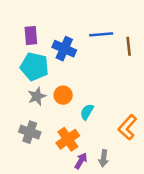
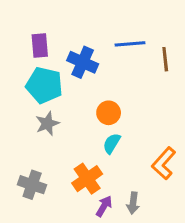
orange circle: (63, 95) -> (109, 113), moved
gray cross: (30, 132) -> (32, 185), moved

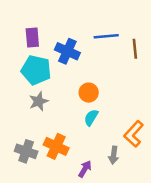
orange cross: (87, 179) -> (56, 146), moved, turned -30
gray arrow: (133, 203) -> (114, 155), moved

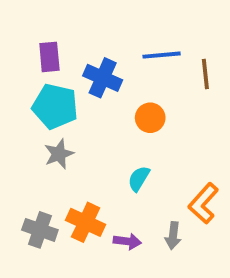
orange circle: (89, 93) -> (150, 118), moved
purple arrow: (85, 169) -> (127, 241), moved, turned 66

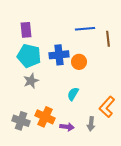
blue cross: (103, 78) -> (59, 55), moved, turned -30

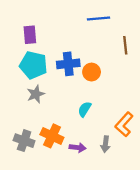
blue line: (85, 29) -> (98, 19), moved

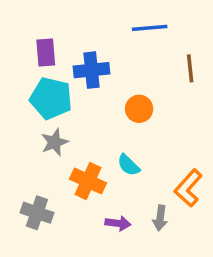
blue cross: (68, 64) -> (92, 70), moved
cyan semicircle: (85, 109) -> (129, 165), turned -77
orange cross: (52, 136) -> (88, 181), moved

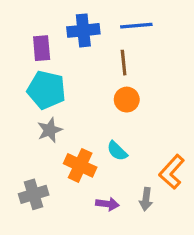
brown line: (190, 68) -> (124, 63), moved
blue cross: (92, 70) -> (83, 30), moved
gray cross: (37, 213) -> (34, 194), turned -36

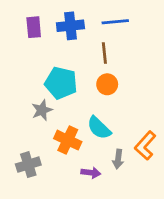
purple rectangle: (42, 48) -> (34, 27), moved
cyan pentagon: (46, 90) -> (61, 83), moved
cyan semicircle: (117, 151) -> (99, 128), size x1.4
gray arrow: (146, 199) -> (118, 159), moved

